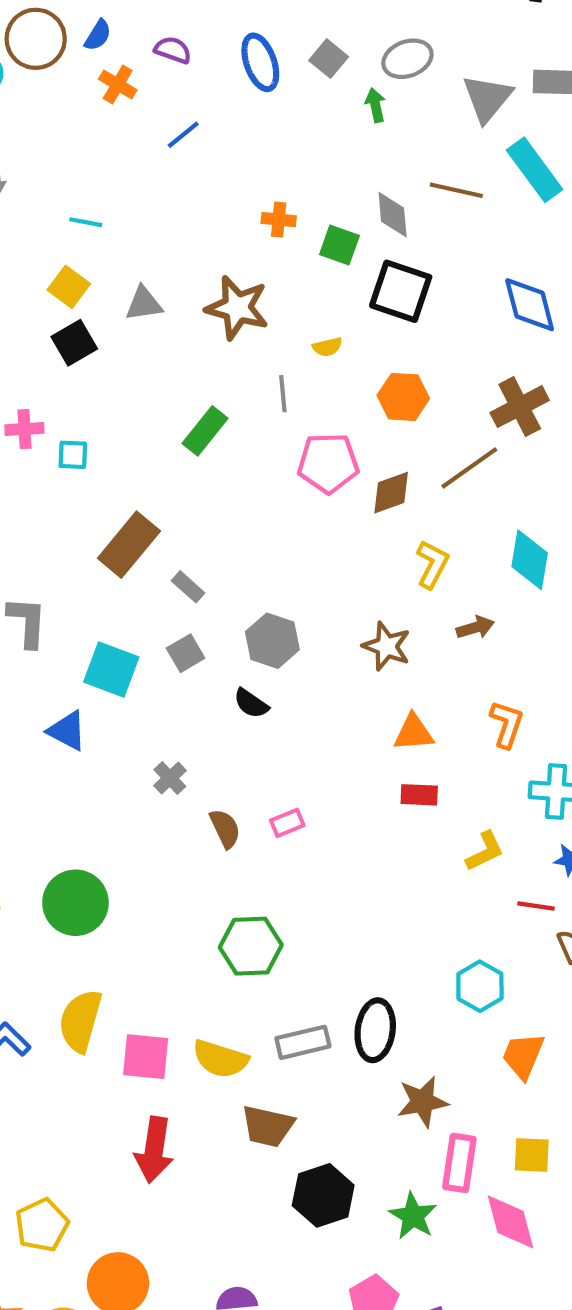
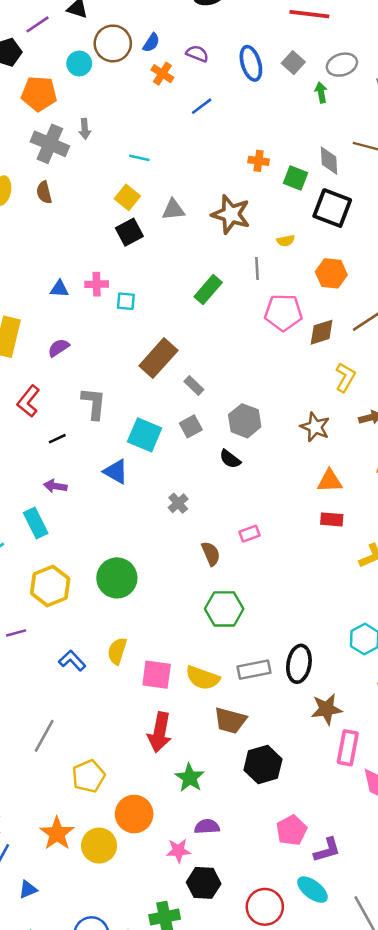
brown semicircle: (225, 829) -> (211, 554), moved
yellow semicircle: (80, 1021) -> (117, 651), size x0.7
green star: (413, 1216) -> (190, 778), moved

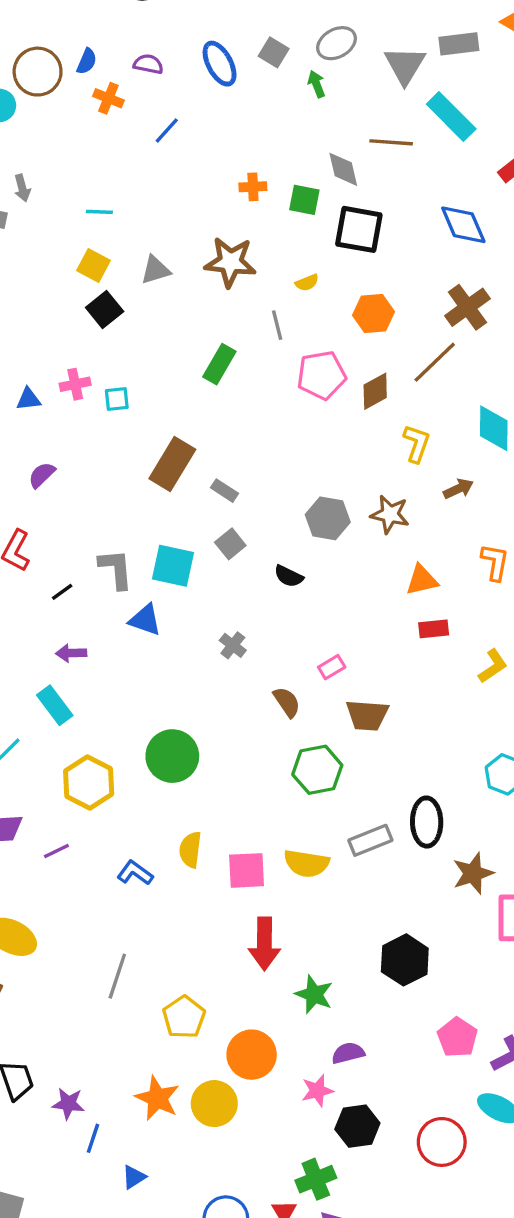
gray L-shape: (94, 403) -> (116, 569), moved
gray hexagon: (245, 421) -> (328, 518), moved
brown trapezoid: (230, 721) -> (367, 715), moved

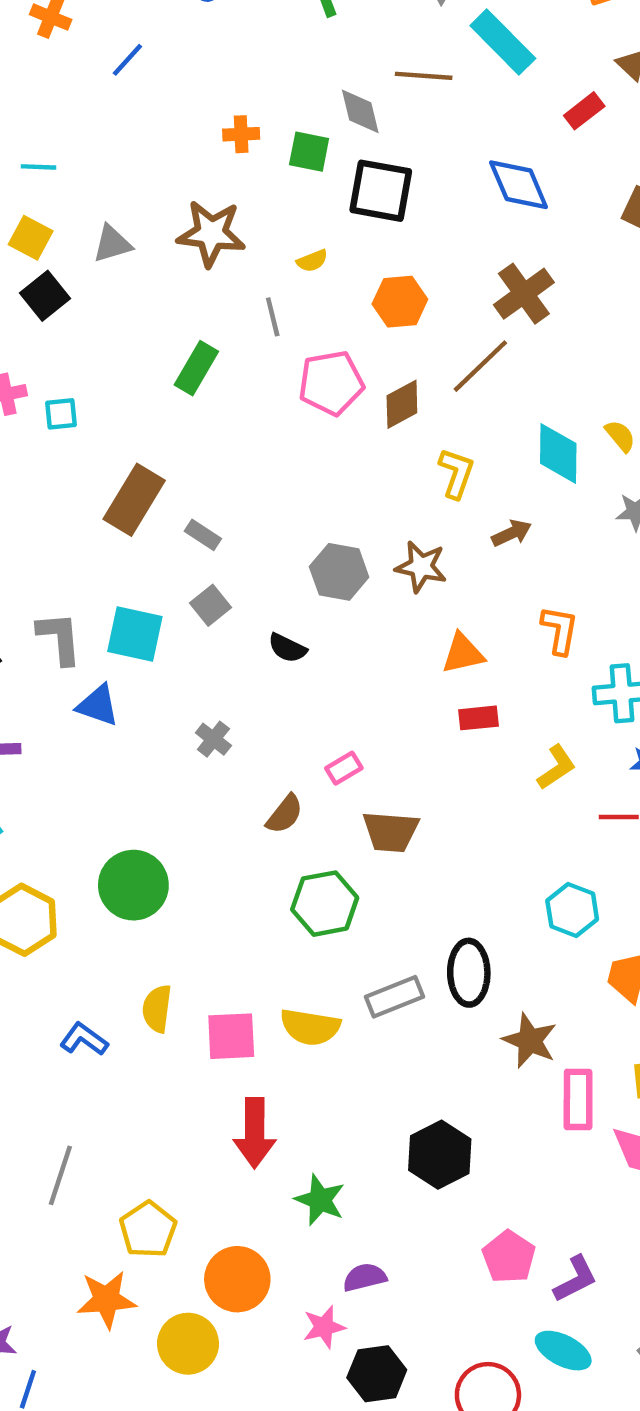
brown semicircle: (287, 702) -> (285, 814), turned 72
brown star: (473, 873) -> (530, 1041), turned -30
orange star: (157, 1098) -> (106, 1300), moved, turned -30

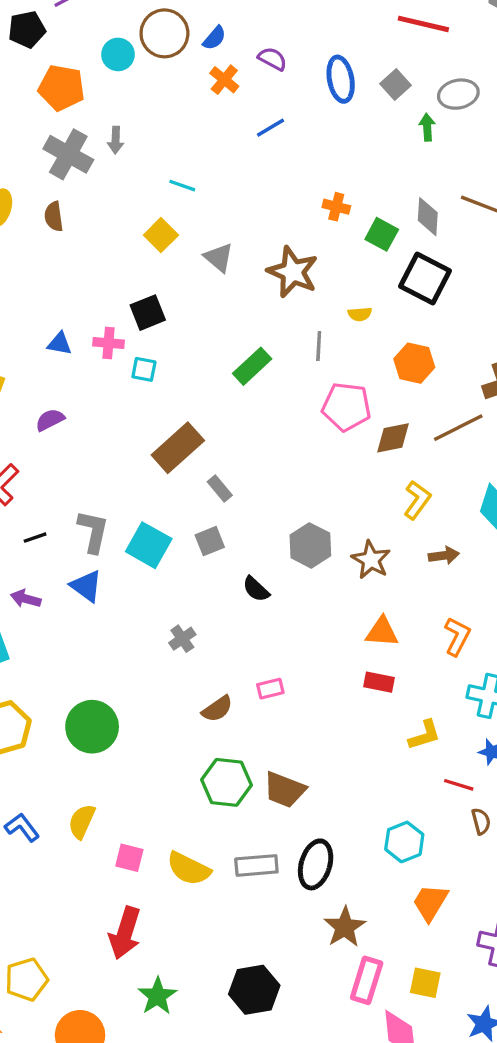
gray triangle: (112, 244) -> (219, 258), turned 40
black square: (45, 296) -> (148, 313), moved
blue triangle: (98, 705) -> (86, 586), moved
brown trapezoid: (391, 832) -> (285, 790), moved
pink square: (231, 1036) -> (129, 858), size x0.7

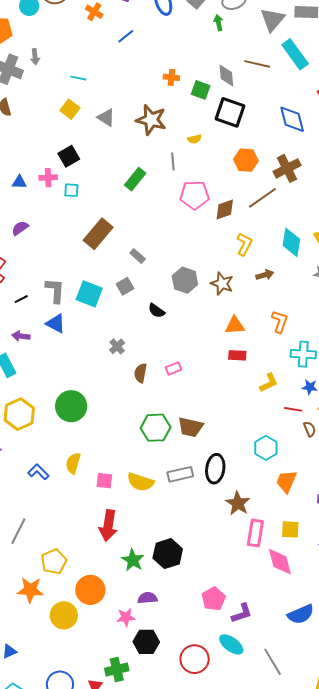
orange hexagon: (414, 363) -> (246, 160), moved
gray rectangle: (220, 488) -> (138, 256), moved
brown semicircle: (217, 709) -> (141, 373), moved, turned 144
black hexagon: (254, 990) -> (168, 554), moved

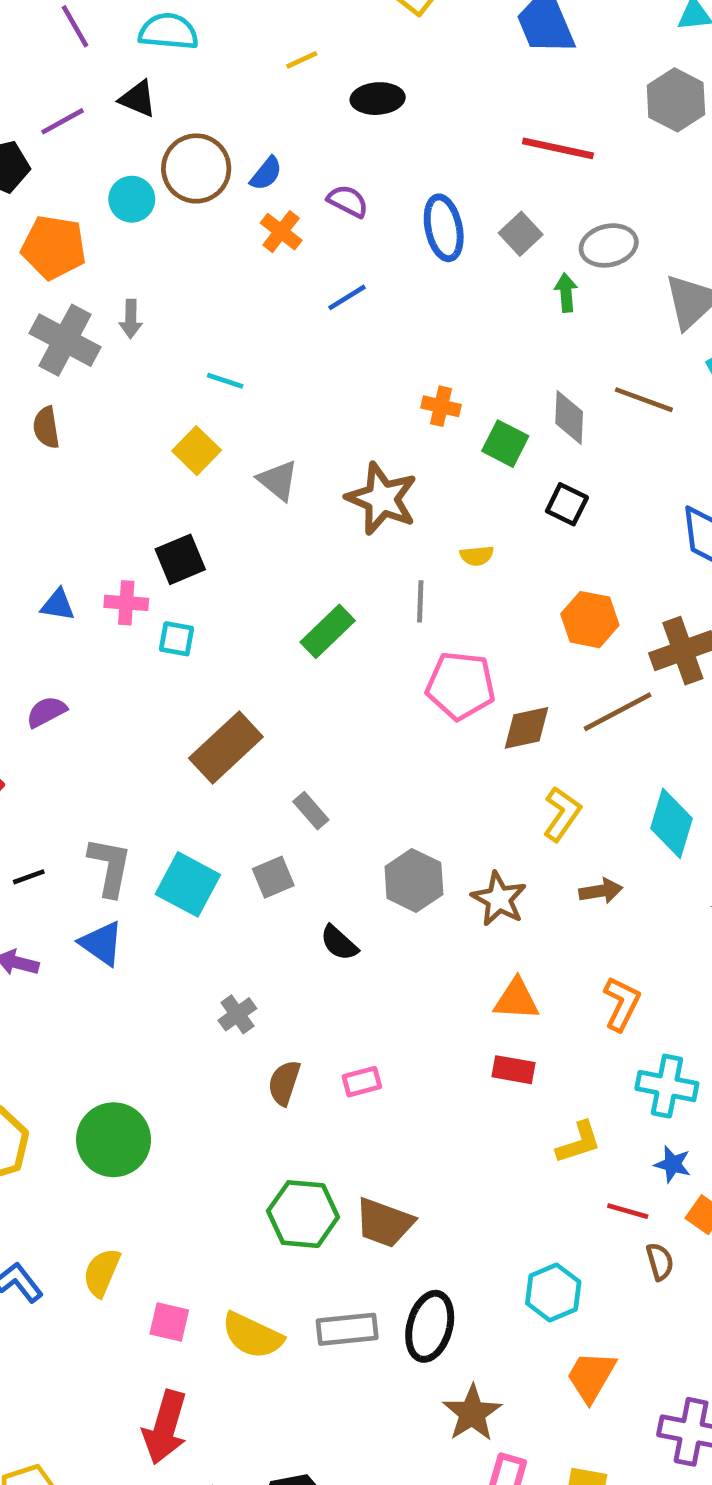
black square: (230, 112) -> (567, 504), size x0.6

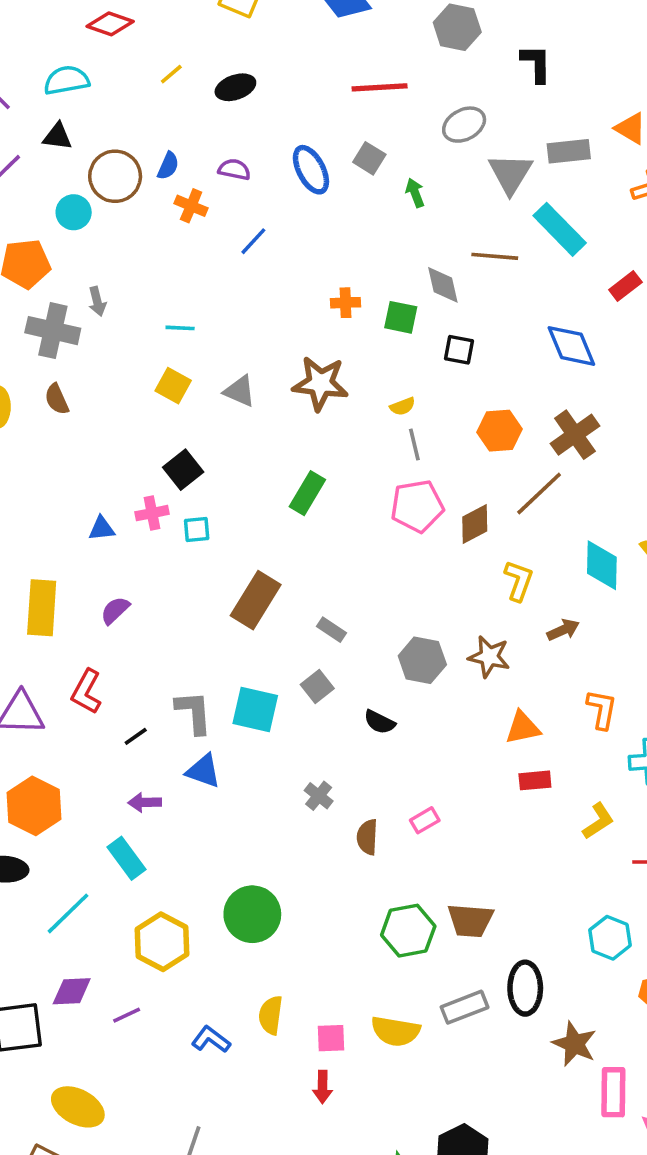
gray ellipse: (609, 245) -> (464, 125), moved
gray line: (420, 601) -> (414, 445), moved
red arrow: (165, 1427) -> (323, 1087), moved, size x0.6

